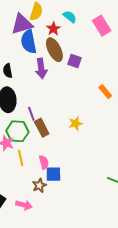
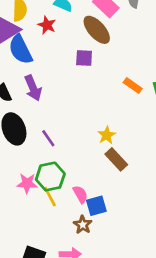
brown ellipse: (54, 50) -> (97, 30), moved
purple arrow: (41, 68) -> (33, 88), moved
brown rectangle: (42, 128) -> (116, 159), moved
green hexagon: (17, 131) -> (50, 177), moved

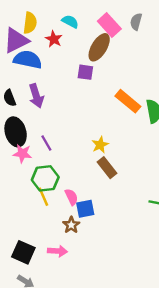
brown ellipse: (97, 30) -> (99, 47), turned 68
blue semicircle: (20, 50) -> (28, 60), turned 124
orange rectangle: (133, 85) -> (128, 101), size x1.5
pink star: (27, 183) -> (22, 154), moved

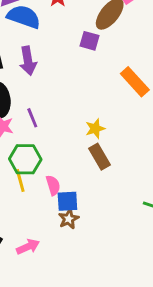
brown star: (71, 225) -> (69, 219), moved
pink arrow: (57, 251) -> (28, 247), turned -36

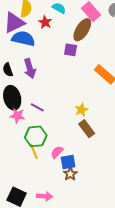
purple line: (32, 118) -> (37, 107), turned -32
pink semicircle: (53, 185) -> (57, 152), turned -112
pink arrow: (28, 247) -> (45, 196), turned 35

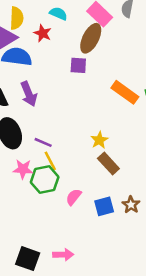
pink star: (17, 116) -> (23, 169), moved
yellow line: (34, 151) -> (50, 161), moved
blue square: (68, 162) -> (104, 206), moved
brown star: (70, 174) -> (131, 205), moved

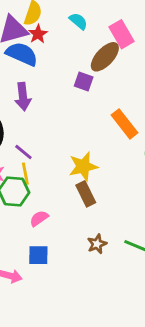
red star: (43, 33) -> (38, 34), moved
yellow star: (99, 140) -> (83, 166), size x1.5
blue square: (104, 206) -> (38, 255), moved

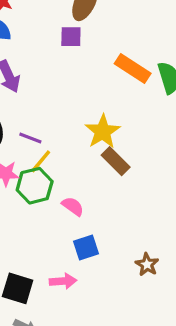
yellow line: (25, 174) -> (41, 161), turned 70
pink semicircle: (39, 218) -> (73, 206), turned 90
brown star: (97, 244) -> (147, 264), moved

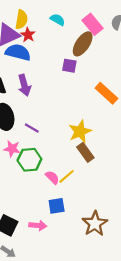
yellow line: (41, 161) -> (67, 176), moved
brown star: (147, 264) -> (95, 224), size x1.6

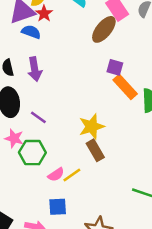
blue semicircle: (18, 52) -> (31, 32), size x0.7
purple square: (69, 66) -> (115, 67), moved
pink semicircle: (52, 177) -> (56, 175), turned 96

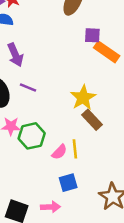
purple line: (38, 117) -> (28, 87), moved
yellow line: (72, 175) -> (75, 149), turned -48

